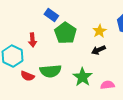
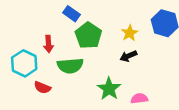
green semicircle: (50, 71) -> (70, 66), moved

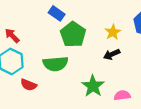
red arrow: (48, 44) -> (12, 36), moved, turned 140

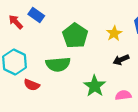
blue rectangle: (57, 13) -> (36, 15), moved
red arrow: (12, 36) -> (16, 22), moved
black arrow: (112, 54) -> (121, 60), moved

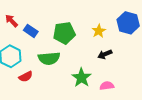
blue rectangle: (36, 15) -> (31, 31), moved
green pentagon: (75, 36) -> (64, 33), turned 30
red semicircle: (32, 85) -> (26, 77), turned -48

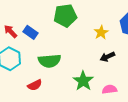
red arrow: (11, 21) -> (11, 31), moved
green pentagon: (64, 33) -> (65, 16), moved
red semicircle: (26, 77) -> (35, 85), moved

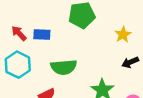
blue rectangle: (31, 32) -> (42, 34), turned -32

